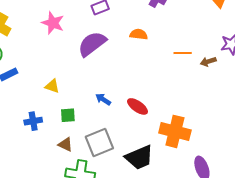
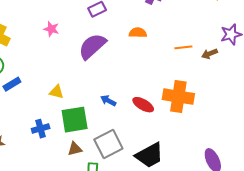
pink star: (53, 23) -> (51, 29), size x0.7
green square: (68, 115) -> (75, 120), size x1.8
orange cross: (175, 131) -> (178, 97), moved
brown triangle: (65, 144) -> (75, 149), turned -35

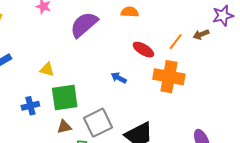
orange line: (183, 47) -> (176, 42), moved, turned -48
blue arrow: (108, 101) -> (119, 78), moved
red ellipse: (143, 105) -> (143, 50), moved

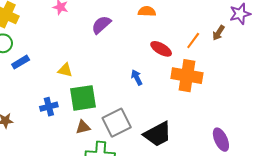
purple semicircle: (84, 25) -> (101, 25), size x0.7
brown arrow: (201, 34) -> (218, 33), turned -35
blue arrow: (119, 78) -> (137, 77), turned 35

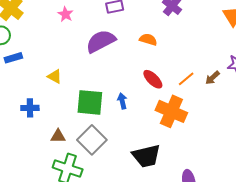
purple semicircle: (101, 25) -> (101, 41), size x1.4
green square: (83, 98) -> (90, 102), moved
gray square: (117, 123) -> (92, 140), turned -32
black trapezoid: (158, 134) -> (146, 156), moved

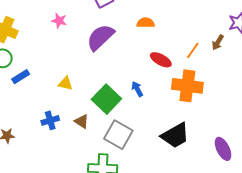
green square: (90, 102) -> (106, 99), turned -36
brown triangle: (58, 136) -> (82, 121), moved, turned 49

